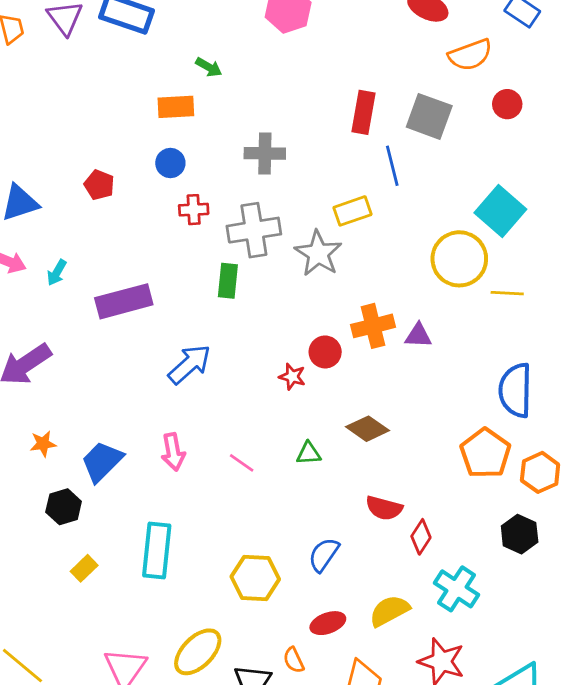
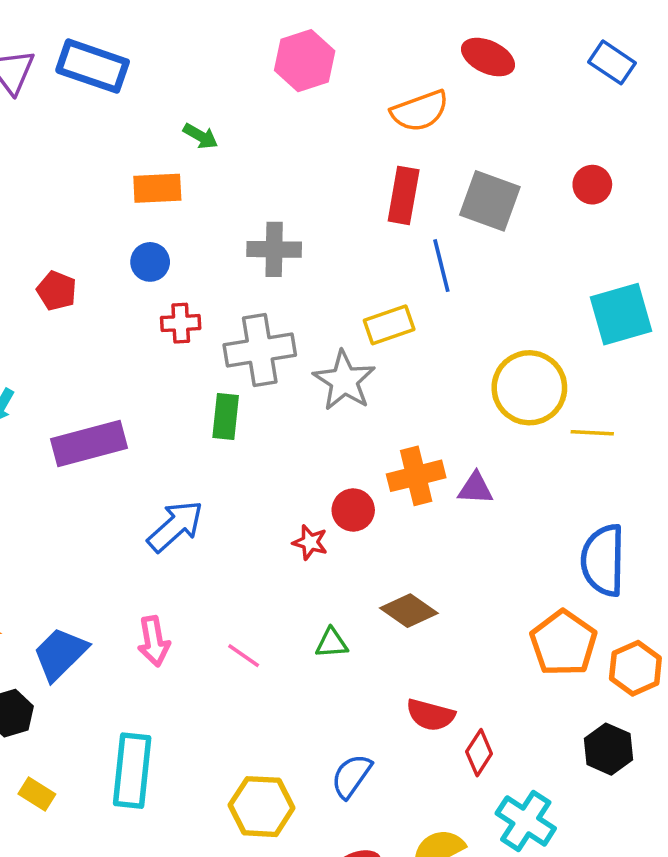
orange semicircle: (470, 55) -> (420, 111), moved
cyan square: (500, 211) -> (621, 314), moved, turned 33
yellow rectangle: (84, 568) -> (37, 794), turned 76

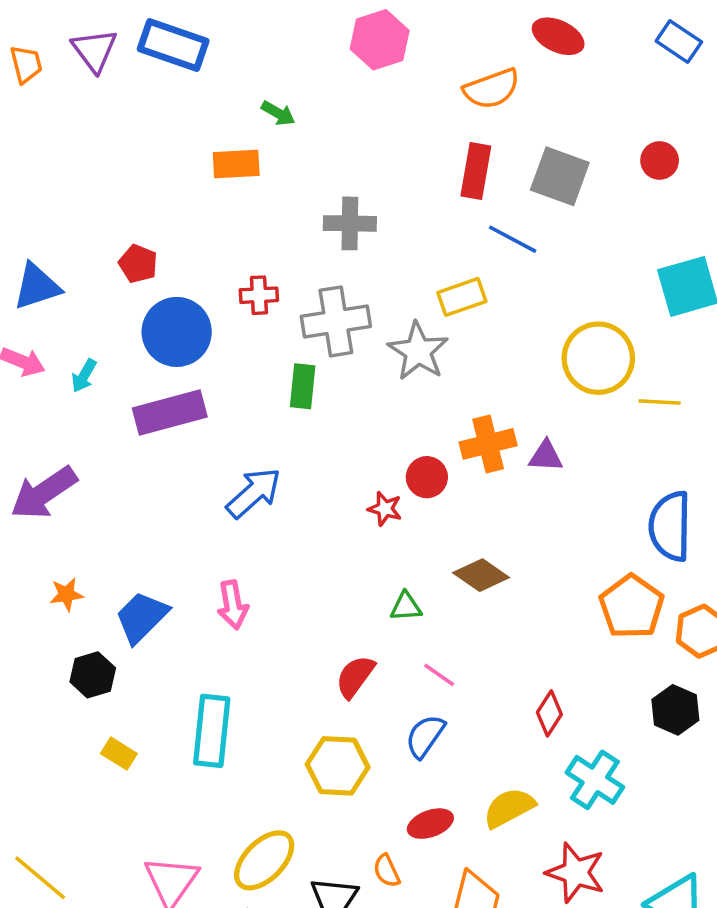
blue circle: (150, 262) -> (177, 332), moved, size x1.8
blue line: (441, 266) -> (513, 239), turned -48
pink line: (244, 656) -> (439, 675), moved
red semicircle: (431, 715) -> (355, 677), moved, turned 111

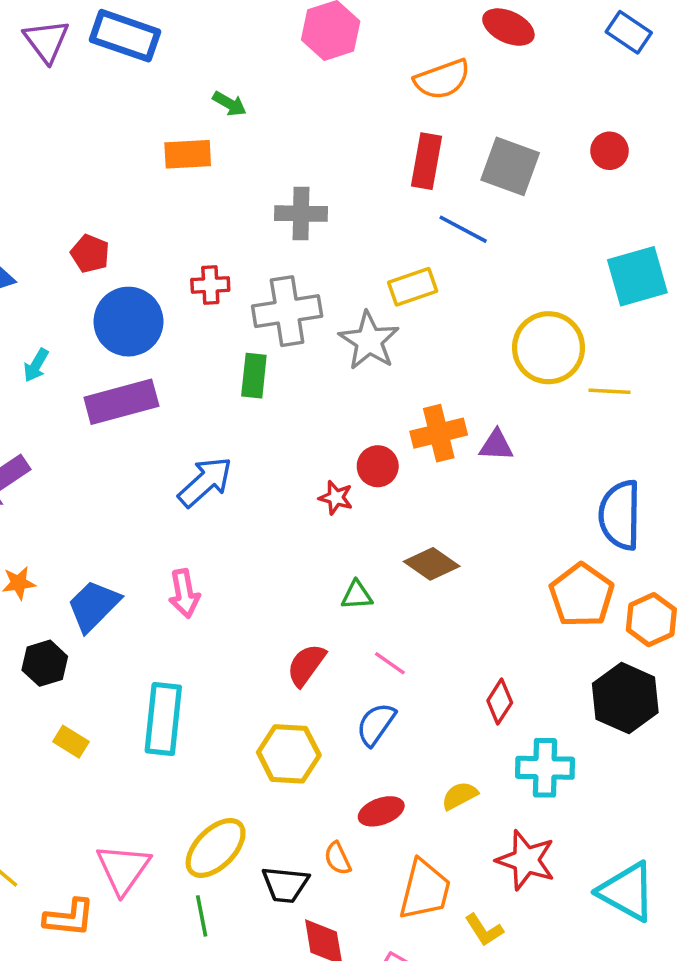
black hexagon: (675, 710) -> (625, 698), size x1.4
cyan cross: (595, 780) -> (545, 768), turned -32
yellow semicircle: (509, 808) -> (460, 796), size x0.7

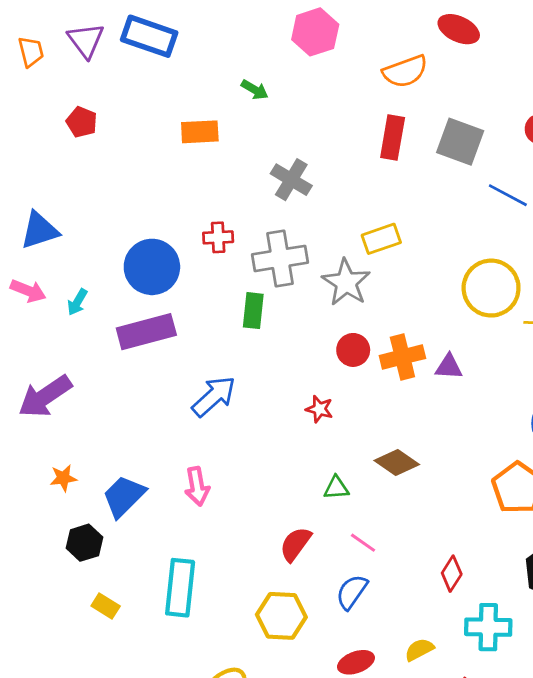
green arrow: (230, 104) -> (255, 90), moved
gray cross: (301, 214) -> (291, 180), turned 30
blue line: (463, 229) -> (508, 195), moved
red pentagon: (90, 254) -> (82, 122), moved
red circle: (378, 466) -> (353, 350), moved

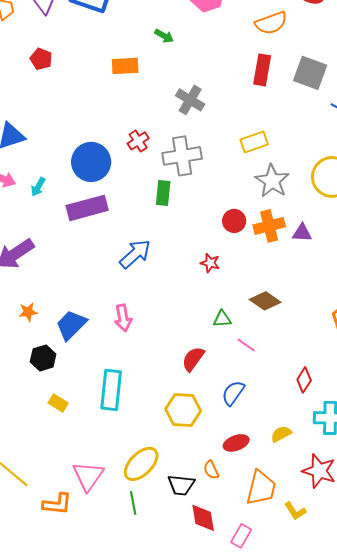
red cross: (218, 237) -> (138, 141), turned -30
gray star: (346, 282) -> (272, 181), moved
pink line: (363, 543) -> (246, 345), moved

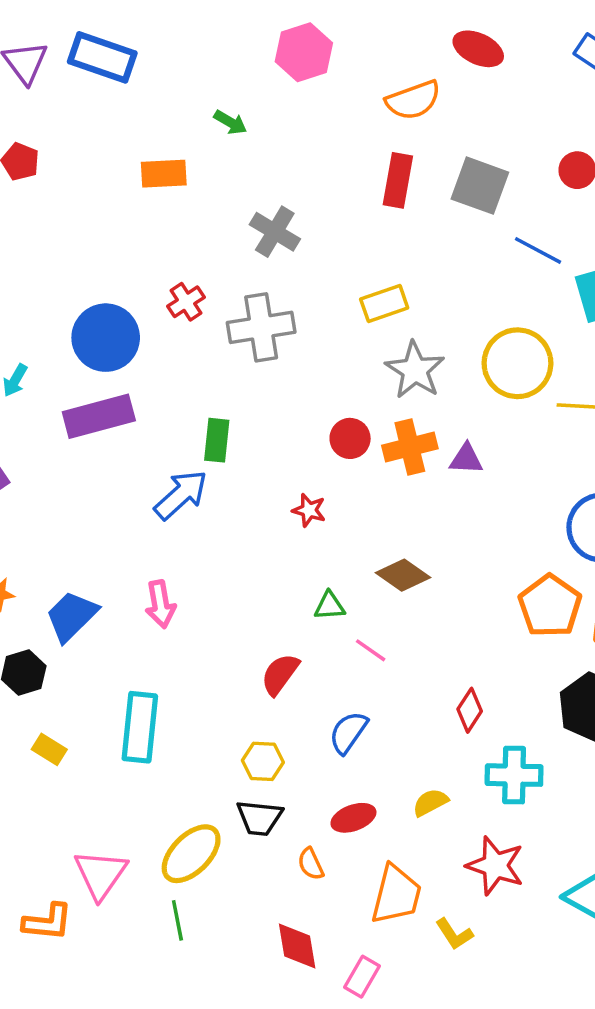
green rectangle: (163, 193) -> (217, 440), moved
yellow hexagon: (183, 410) -> (263, 761), size x0.7
black trapezoid: (181, 485) -> (259, 818), moved

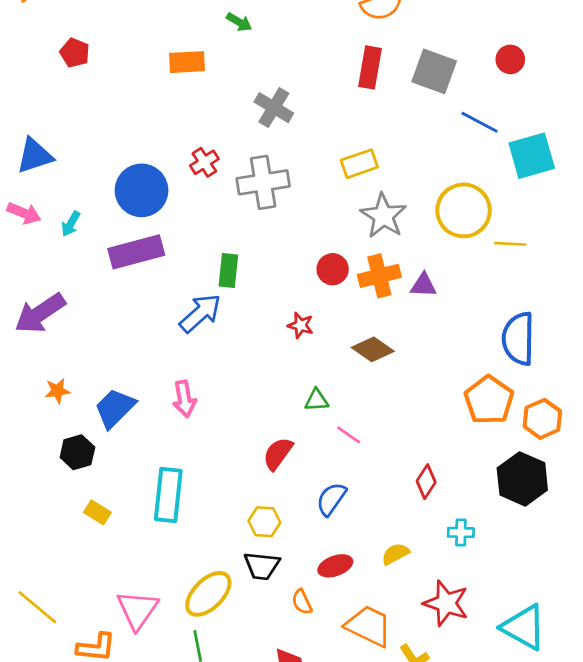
brown diamond: (403, 575) -> (373, 349), moved
cyan cross: (514, 775) -> (461, 532), size x0.6
orange trapezoid: (396, 895) -> (369, 626), turned -78

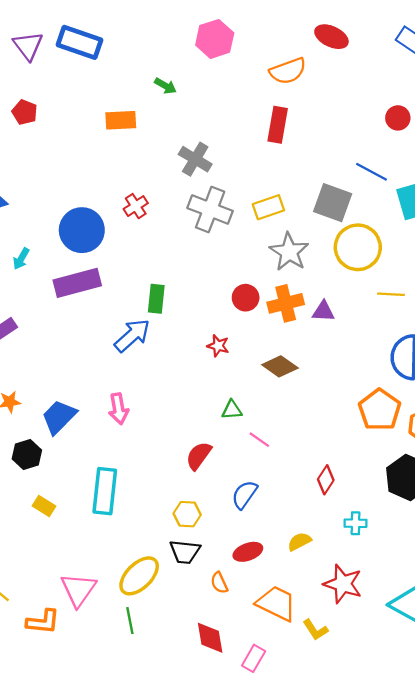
gray square: (434, 71) -> (333, 203), moved
gray cross: (263, 182) -> (210, 210), moved, turned 30
yellow line: (510, 244) -> (391, 294), moved

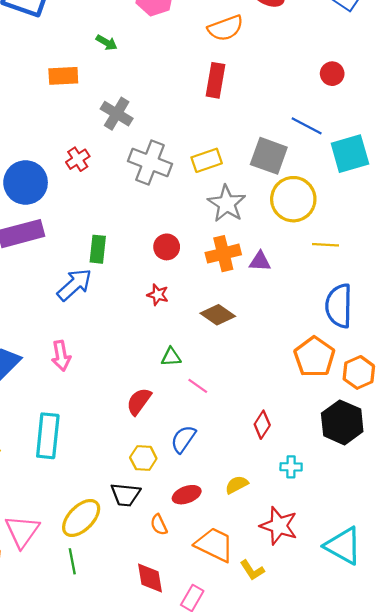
gray cross: (195, 159) -> (117, 114), moved
red circle: (246, 298) -> (167, 247), moved
yellow hexagon: (187, 514) -> (143, 458), moved

